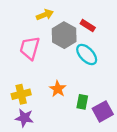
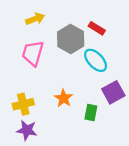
yellow arrow: (45, 15) -> (35, 19), moved
purple square: (103, 111) -> (113, 92), moved

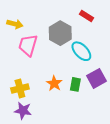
yellow arrow: (35, 19) -> (15, 24), moved, turned 35
red rectangle: (97, 28) -> (86, 16), moved
green rectangle: (91, 112) -> (75, 84), moved

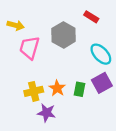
cyan ellipse: (81, 51) -> (101, 54), moved
yellow cross: (20, 88) -> (34, 91), moved
purple star: (23, 111) -> (46, 113), moved

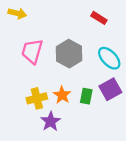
yellow arrow: (16, 25) -> (17, 13), moved
gray hexagon: (64, 35) -> (69, 54), moved
purple star: (46, 113) -> (51, 121), turned 30

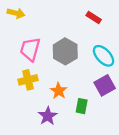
green rectangle: (86, 96) -> (82, 106), moved
yellow cross: (37, 98) -> (28, 80), moved

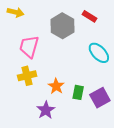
gray hexagon: (65, 51) -> (62, 26), moved
purple square: (105, 85) -> (100, 98), moved
green rectangle: (82, 106) -> (78, 92), moved

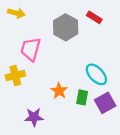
cyan ellipse: (99, 53) -> (96, 74), moved
yellow cross: (27, 76) -> (15, 75), moved
purple star: (46, 110) -> (34, 117), moved, turned 30

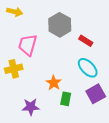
red rectangle: (94, 17) -> (86, 41), moved
green rectangle: (82, 97) -> (66, 99), moved

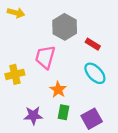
pink trapezoid: (28, 45) -> (45, 57), moved
purple square: (96, 94) -> (92, 119), moved
green rectangle: (66, 99) -> (64, 112), moved

